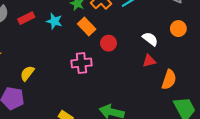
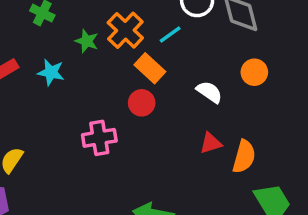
orange rectangle: (87, 26) -> (150, 68), moved
red triangle: (149, 61) -> (211, 143), moved

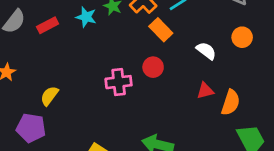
cyan star: (51, 72) -> (86, 17), moved
red circle: (142, 103) -> (153, 67), moved

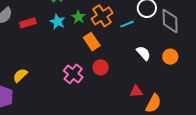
orange rectangle: (161, 30) -> (92, 42), moved
white semicircle: (206, 51) -> (143, 53), moved
pink cross: (119, 82) -> (73, 74), turned 36

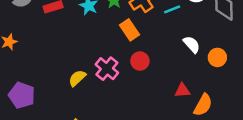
orange circle: (170, 57) -> (217, 57), moved
yellow semicircle: (20, 75) -> (77, 78), moved

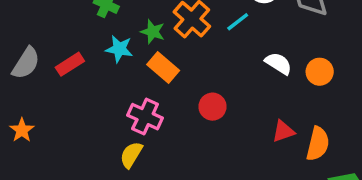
orange rectangle: (129, 30) -> (163, 67), moved
pink cross: (107, 69) -> (145, 117), moved

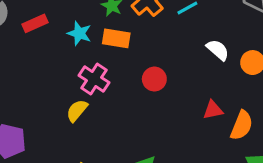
cyan star: (119, 49) -> (79, 33), moved
orange rectangle: (163, 67) -> (116, 38), turned -40

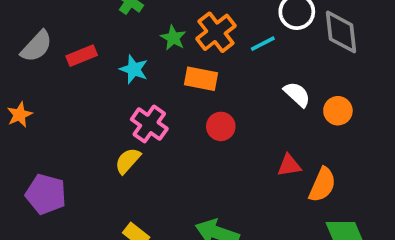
orange rectangle: (116, 38) -> (201, 79), moved

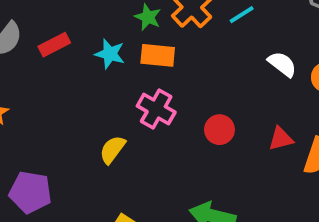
orange rectangle: (201, 79) -> (158, 55), moved
pink cross: (149, 124) -> (156, 109), moved
red circle: (221, 126) -> (219, 130), moved

